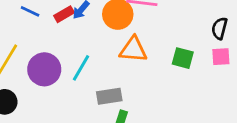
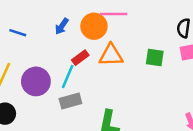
red rectangle: (64, 14) -> (80, 58), moved
gray rectangle: (109, 96) -> (70, 101), moved

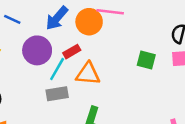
blue arrow: (62, 26) -> (57, 18), size x1.5
orange triangle: (111, 55) -> (88, 74), moved
purple circle: (36, 81) -> (37, 50), moved

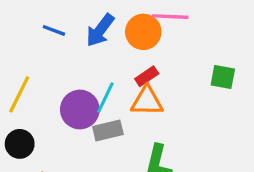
blue line: (12, 19) -> (54, 30), moved
purple circle: (37, 50) -> (80, 110), moved
red rectangle: (72, 52) -> (147, 76), moved

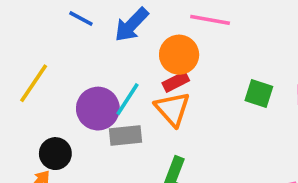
orange circle: (143, 32) -> (179, 55), moved
orange triangle: (147, 101) -> (172, 109), turned 40
black circle: (20, 144) -> (55, 154), moved

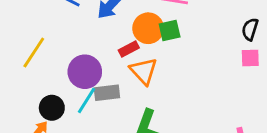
red rectangle: (176, 82) -> (129, 49), moved
green square: (259, 94) -> (170, 30), moved, turned -30
cyan line: (127, 99) -> (87, 100), moved

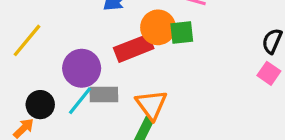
red rectangle: (129, 49) -> (134, 48), size x1.6
pink square: (250, 58) -> (269, 73), turned 30
orange triangle: (144, 71) -> (151, 105), moved

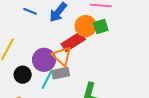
black circle: (40, 105) -> (23, 75), moved
orange triangle: (151, 105) -> (62, 56), moved

